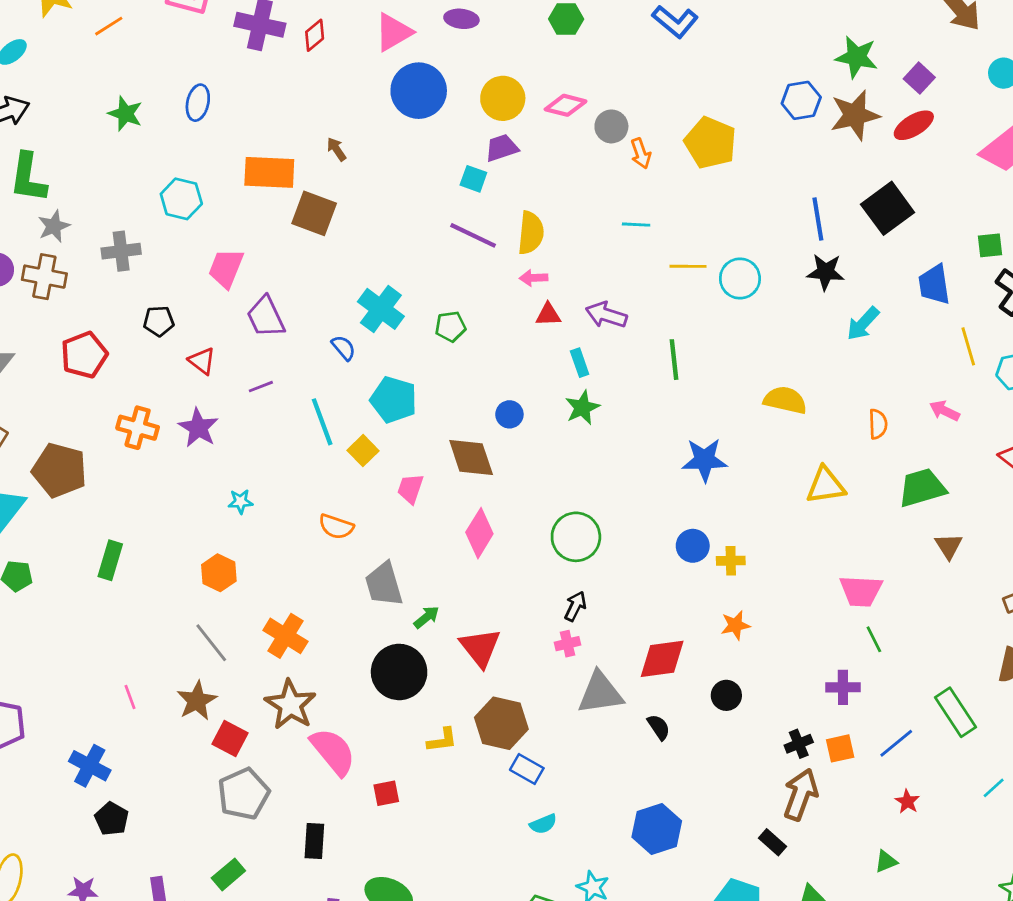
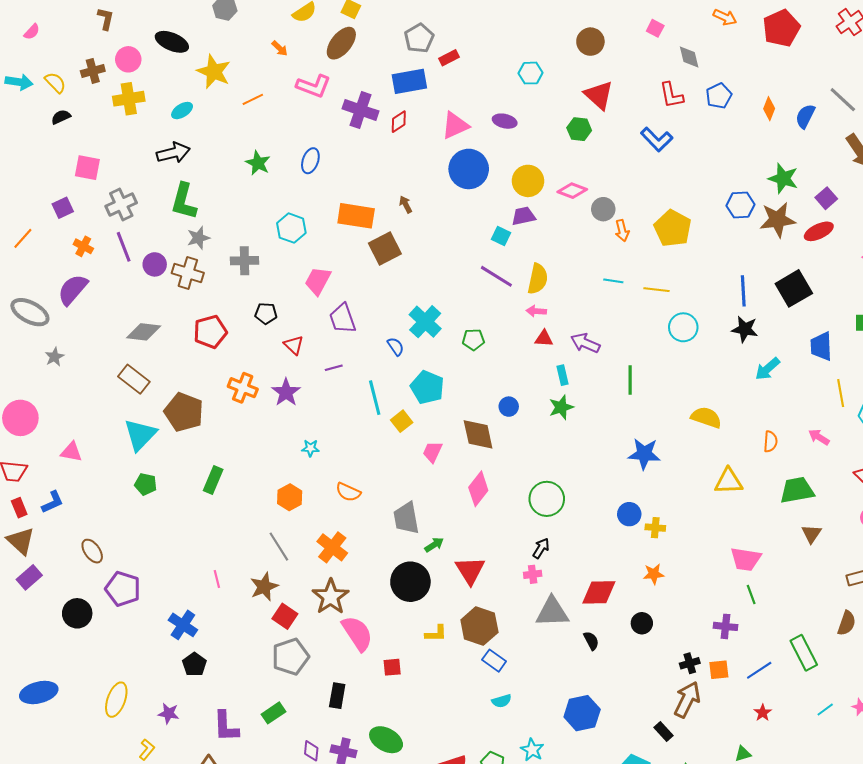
brown square: (314, 213) -> (385, 248), turned 36
yellow line: (688, 266) -> (657, 290), moved
orange semicircle: (336, 527) -> (348, 492), moved

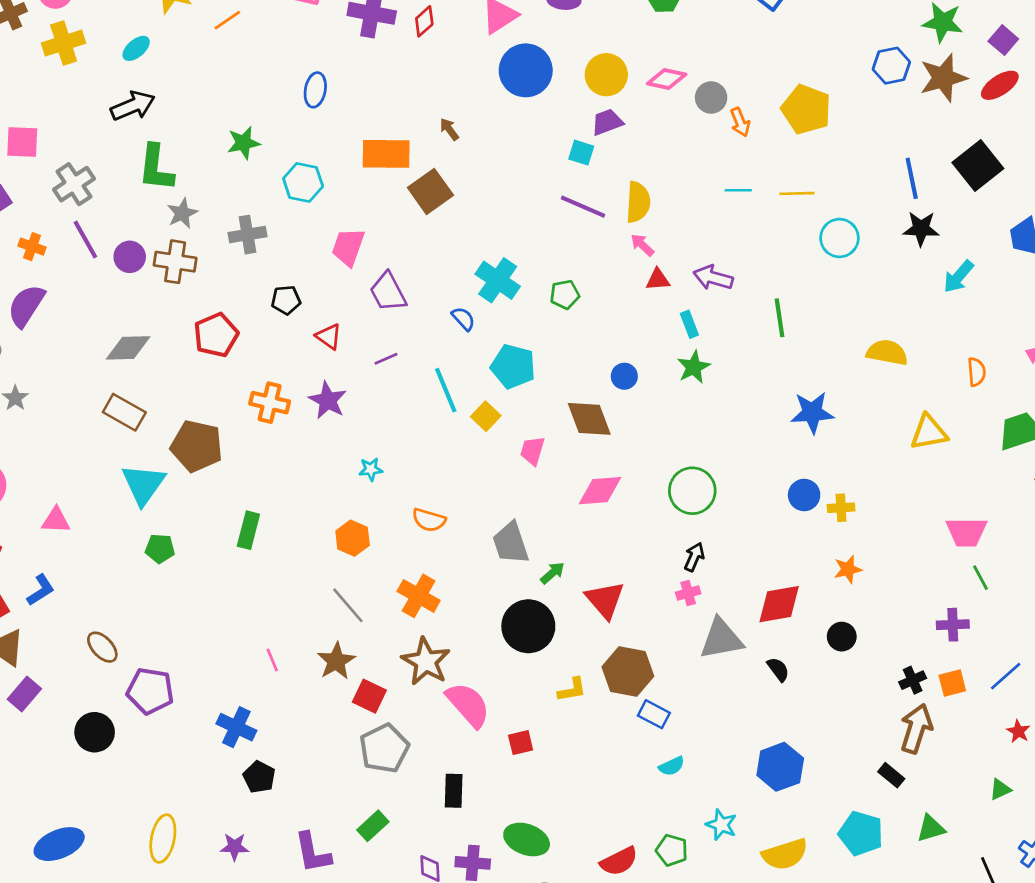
green star: (258, 163) -> (244, 143), moved, turned -30
pink arrow: (536, 311) -> (642, 245), turned 48
pink diamond: (478, 489) -> (600, 491), turned 56

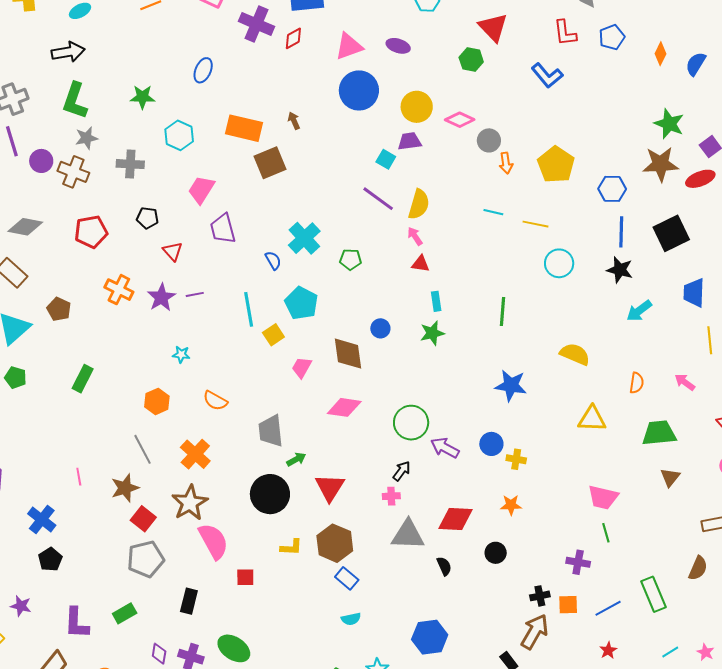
blue hexagon: (891, 66) -> (612, 189), moved
purple arrow: (713, 278) -> (445, 448), moved
purple line: (386, 359) -> (195, 294), moved
brown pentagon: (197, 446) -> (59, 309), size x0.6

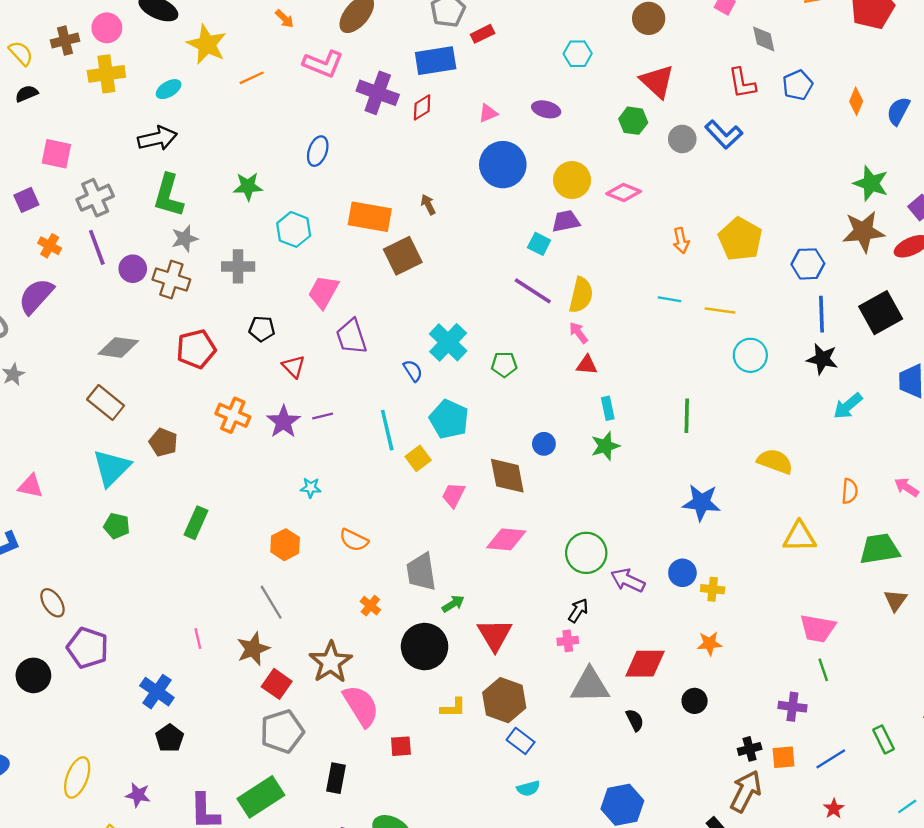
pink triangle: (349, 46) -> (488, 113), size x0.6
gray circle: (489, 140) -> (682, 139), moved
orange cross: (195, 454) -> (370, 606), moved, size x0.6
green rectangle: (653, 594) -> (883, 739), size x0.7
green rectangle: (125, 613) -> (261, 797), size x1.6

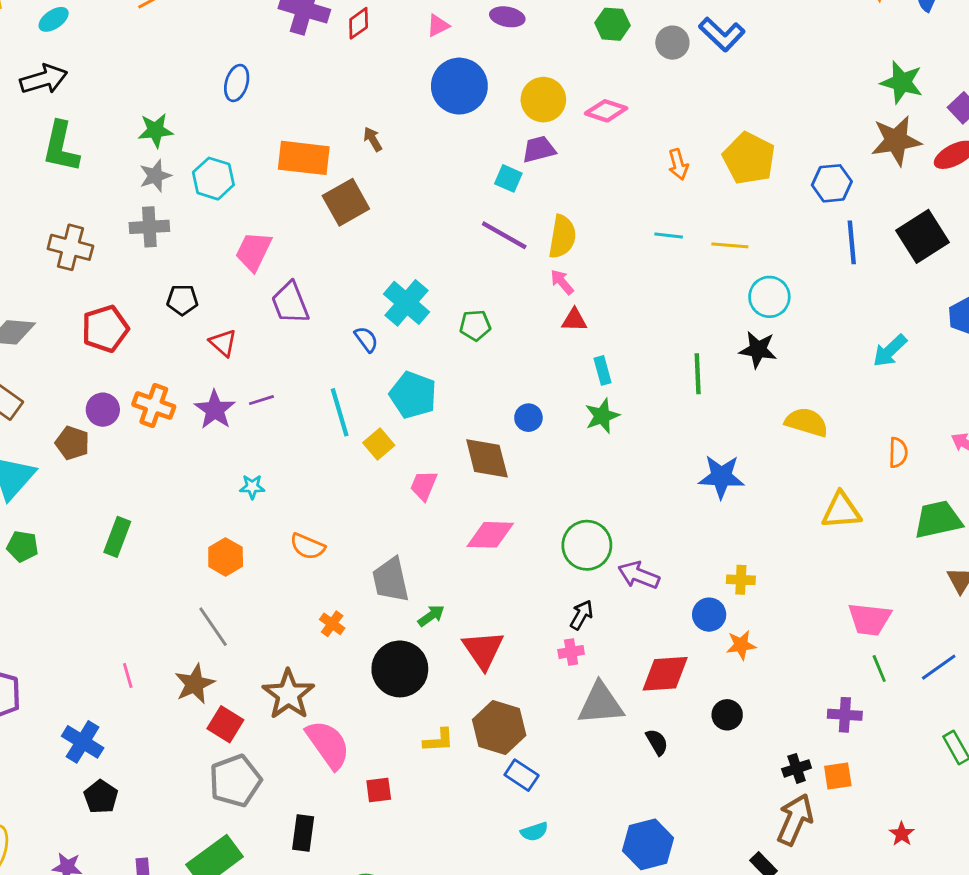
gray star: (185, 239) -> (155, 176), moved
purple circle: (133, 269) -> (103, 410), moved
black star: (822, 359) -> (758, 350), moved
blue circle: (682, 573) -> (709, 615), moved
blue line: (831, 759) -> (939, 667), moved

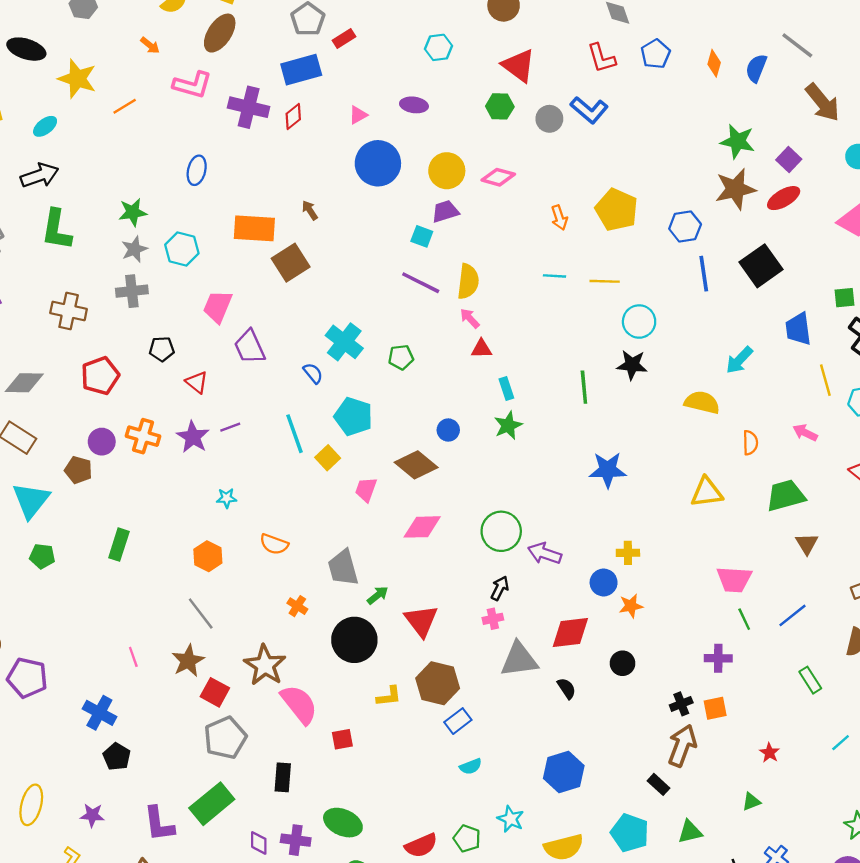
yellow semicircle: (807, 422) -> (702, 402), moved
brown diamond: (487, 458) -> (416, 465), turned -33
blue rectangle: (522, 775) -> (458, 721), turned -68

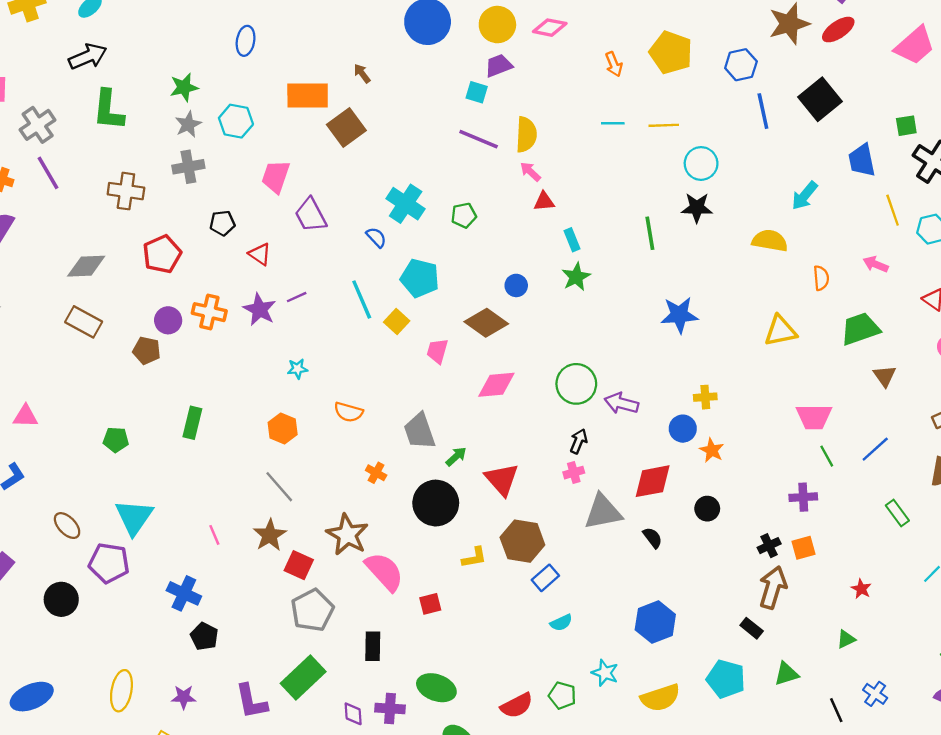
cyan triangle: (31, 500) -> (134, 517), moved
orange star: (631, 606) -> (712, 450), turned -30

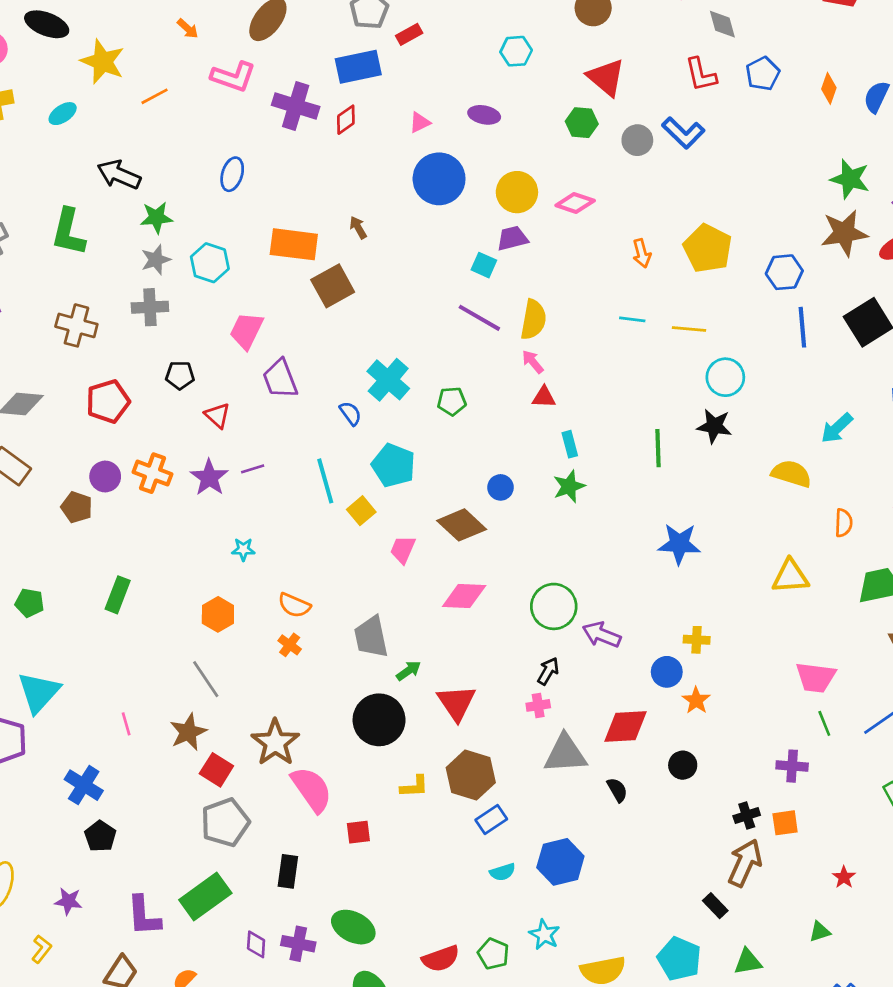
black arrow: (88, 56) -> (119, 175), moved, turned -141
orange cross: (376, 473) -> (290, 645), moved
blue hexagon: (655, 622) -> (560, 862), moved

